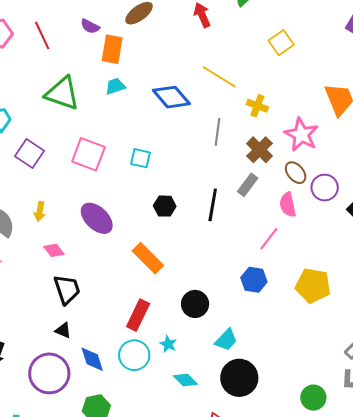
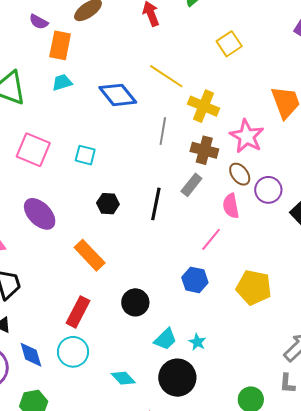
yellow cross: (257, 106) -> (203, 106), size x1.4
brown cross: (259, 150) -> (204, 150), turned -32
cyan star: (168, 344) -> (197, 342), moved

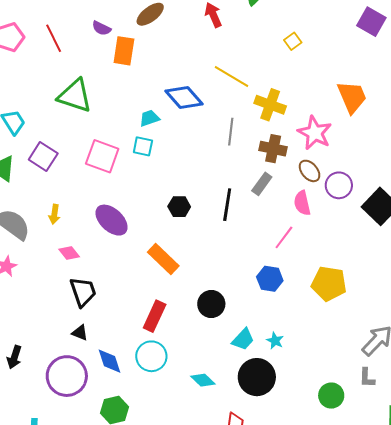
yellow square: (229, 44) -> (293, 41), size x0.7
cyan trapezoid: (62, 82) -> (149, 118), moved
cyan square: (85, 155) -> (143, 146), moved

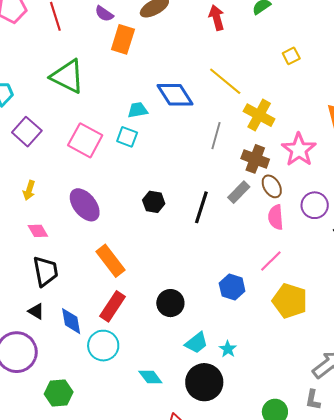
brown ellipse: (310, 171) -> (272, 186), moved
pink line: (284, 237) -> (271, 261), moved
orange rectangle: (163, 259) -> (111, 261), moved
blue diamond: (109, 361) -> (71, 321), moved

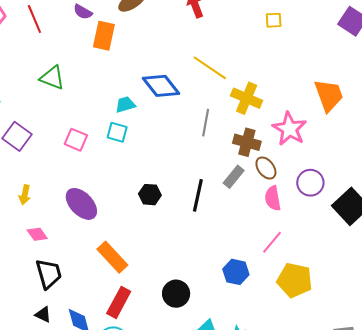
yellow square: (291, 56) -> (274, 20), moved, turned 30
green triangle: (68, 76) -> (52, 78), size x0.7
pink square: (85, 140) -> (76, 140), size x0.7

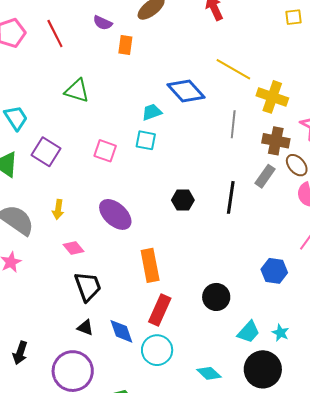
orange rectangle: (104, 36) -> (125, 45), size x0.7
orange rectangle: (112, 257) -> (150, 265), turned 36

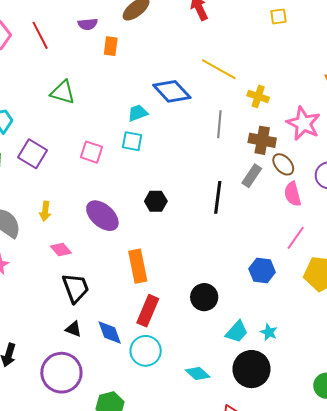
purple semicircle: (103, 23) -> (88, 24), turned -30
yellow cross: (272, 97) -> (258, 96), size x0.7
black hexagon: (183, 200) -> (156, 201), moved

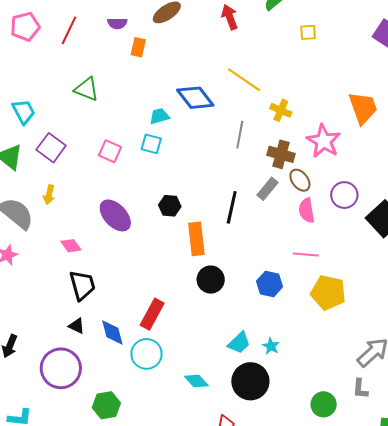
red line: (40, 35) -> (69, 30), turned 48
yellow arrow: (45, 211) -> (49, 195), moved
pink line: (296, 238) -> (306, 254), turned 55
orange rectangle: (138, 266) -> (196, 239), moved
black circle: (204, 297) -> (211, 280), moved

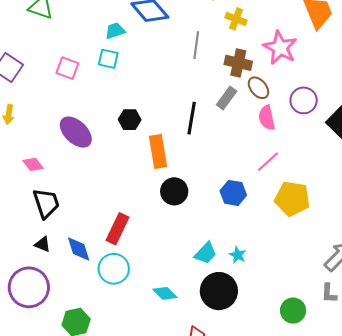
pink line: (306, 254) -> (268, 162), turned -45

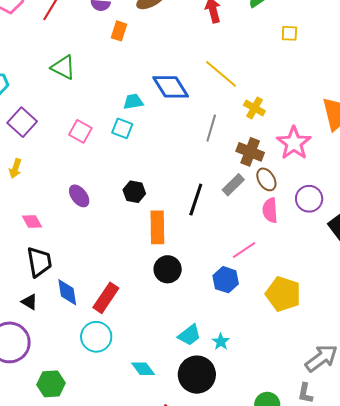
purple ellipse: (76, 132) -> (79, 196), size x0.7
pink line: (268, 162) -> (244, 250), moved
blue diamond: (79, 249) -> (67, 292), moved

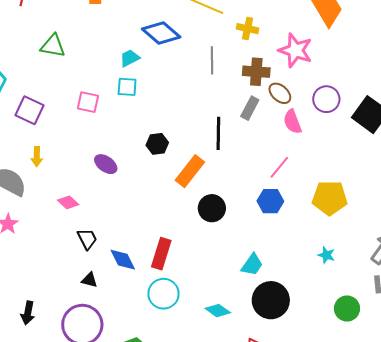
orange rectangle: (157, 227) -> (190, 171), turned 56
black trapezoid: (39, 262) -> (87, 239), size x0.7
cyan star: (221, 342) -> (326, 255), moved

